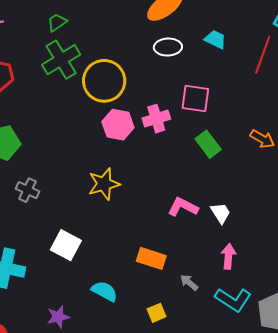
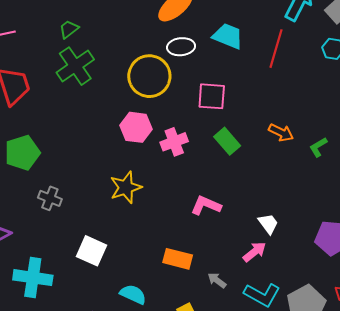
cyan trapezoid: (215, 39) -> (228, 36), size x1.4
yellow circle: (104, 81) -> (149, 76), moved
pink cross: (156, 119) -> (174, 142), moved
white trapezoid: (221, 213) -> (268, 224), moved
pink arrow: (228, 256) -> (255, 252), turned 50

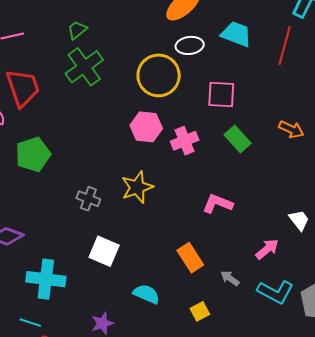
gray cross: (50, 198) -> (88, 199), moved
white trapezoid: (268, 224) -> (299, 220), moved
orange rectangle: (178, 259) -> (190, 258), turned 44

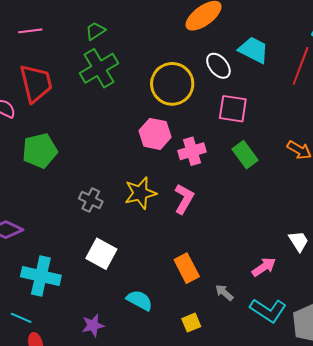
white ellipse: (190, 45) -> (218, 66), moved, turned 52
pink L-shape: (218, 204) -> (184, 199), moved, turned 92

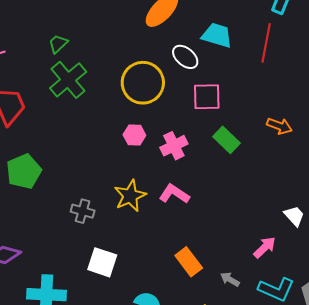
pink hexagon: (155, 134) -> (134, 135), size x0.7
pink L-shape: (184, 199) -> (174, 194), turned -76

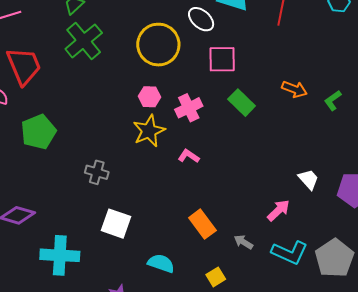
pink L-shape: (174, 194) -> (189, 156), size x0.7
yellow star: (130, 196) -> (149, 131), moved

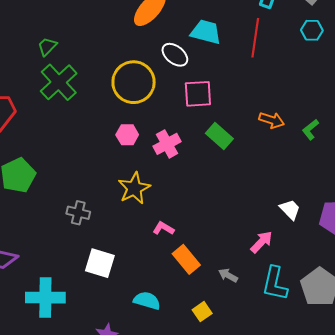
yellow star: (149, 131) -> (134, 188), moved
pink L-shape: (189, 156) -> (163, 228), moved
cyan L-shape: (290, 253) -> (275, 283), turned 81

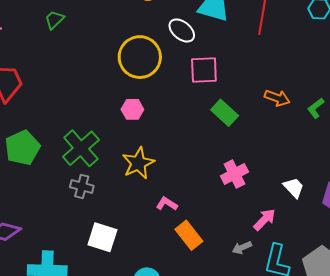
green cross: (59, 82) -> (81, 148), moved
pink cross: (167, 144) -> (234, 174), moved
gray arrow: (228, 275) -> (242, 248), moved, turned -54

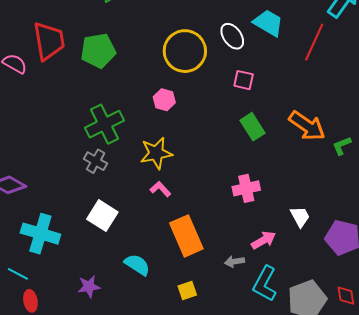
pink square: (204, 70) -> (244, 80), size x0.7
orange arrow: (277, 98) -> (307, 126), size x1.5
green pentagon: (22, 148) -> (98, 51), moved
pink L-shape: (167, 204) -> (160, 189), moved
orange rectangle: (189, 235) -> (186, 236), size x1.4

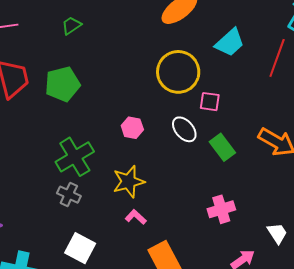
cyan trapezoid: (268, 23) -> (230, 43), turned 112
white ellipse: (232, 36) -> (184, 129), moved
yellow circle: (185, 51) -> (178, 72), moved

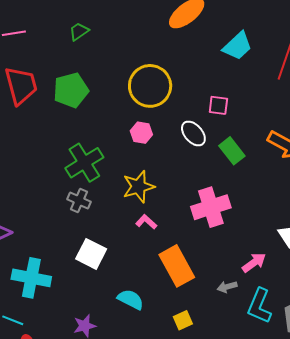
yellow circle: (178, 72) -> (150, 86), moved
pink cross: (221, 209) -> (211, 207), moved, size x1.4

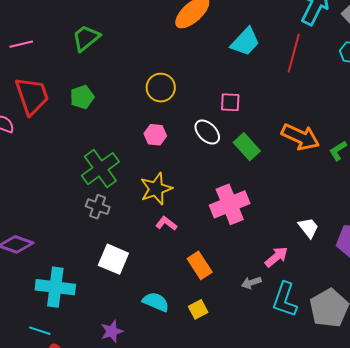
green trapezoid: (79, 31) -> (86, 38), size x1.4
yellow circle: (150, 86) -> (161, 88), size x0.7
green pentagon: (71, 90) -> (82, 97), size x0.7
orange rectangle: (177, 266) -> (200, 265), size x0.7
yellow square: (183, 320) -> (198, 309), moved

